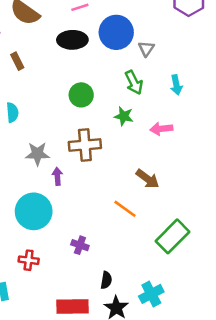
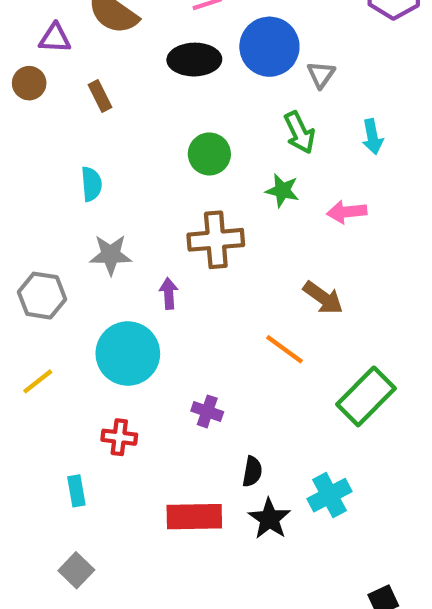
gray star: (37, 154) -> (111, 255), moved

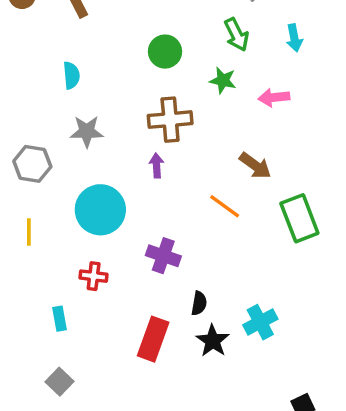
purple arrow: (169, 293) -> (156, 166), moved
yellow line: (38, 381) -> (29, 232), turned -52
green rectangle: (366, 396) -> (299, 218), moved, turned -66
purple cross: (207, 411) -> (163, 256), size x1.4
red rectangle: (194, 517) -> (153, 339), turned -69

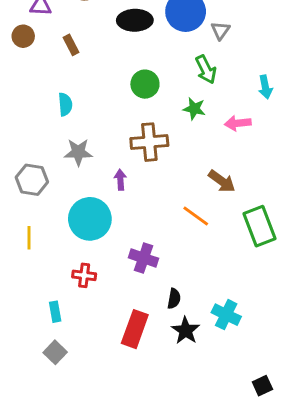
cyan arrow: (294, 38) -> (265, 87), moved
purple arrow: (156, 166) -> (120, 180), moved
cyan cross: (260, 322) -> (226, 315), turned -36
gray square: (60, 382) -> (55, 352), moved

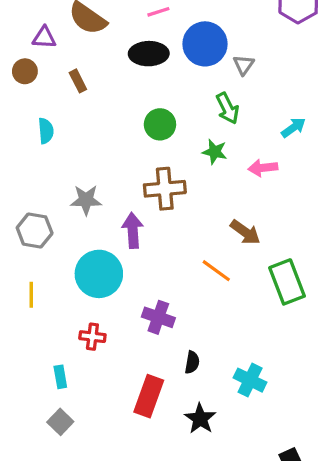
cyan arrow: (265, 87) -> (293, 128), turned -115
cyan semicircle: (65, 104) -> (46, 131), moved
purple arrow: (120, 180) -> (133, 230), size x1.5
black star: (186, 331) -> (200, 419), moved

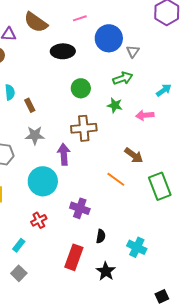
black ellipse: (149, 54) -> (63, 51), moved
brown rectangle: (78, 81) -> (30, 105), moved
green arrow: (228, 108) -> (123, 78), turned -84
red cross: (92, 337) -> (39, 220), turned -35
cyan rectangle: (60, 377) -> (19, 245), turned 48

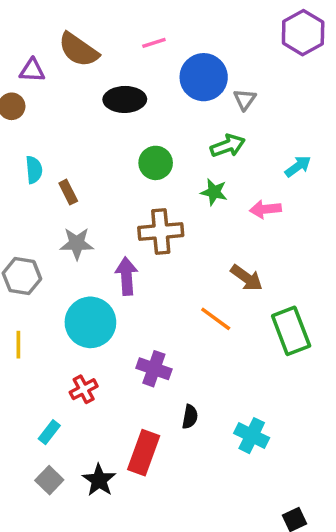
black star: (106, 271) -> (99, 480), moved

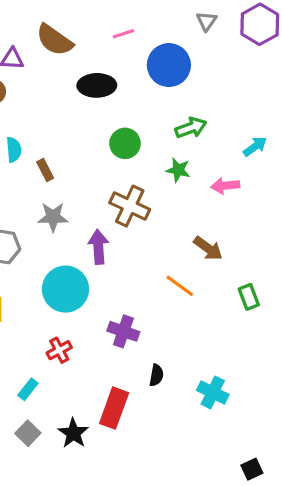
gray triangle: (245, 99) -> (206, 21), moved
brown cross: (161, 231) -> (130, 206), turned 30
green rectangle: (291, 331) -> (249, 297), size x0.6

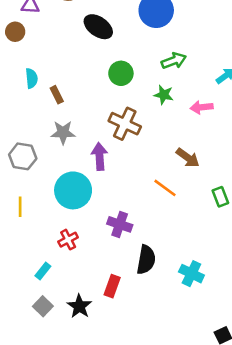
black ellipse: (97, 85) -> (98, 27), turned 36
black semicircle: (156, 375) -> (146, 260), size x1.6
red rectangle: (114, 408) -> (112, 286), size x0.7

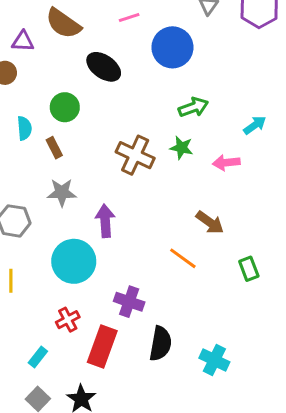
green circle: (121, 73) -> (65, 107), moved
brown cross: (125, 124) -> (135, 155), moved
red rectangle: (112, 286) -> (102, 347), moved, size x1.5

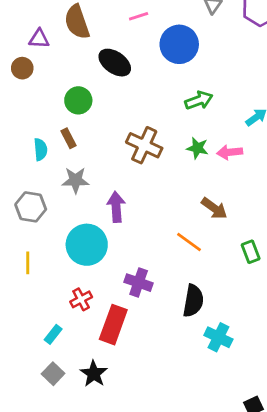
brown semicircle: (63, 23) -> (77, 22), turned 36
cyan semicircle: (24, 128) -> (40, 149), moved
green star: (181, 148) -> (197, 148), moved
black semicircle: (161, 344) -> (193, 301), moved

